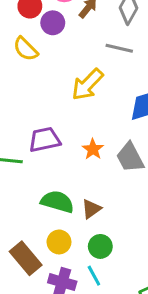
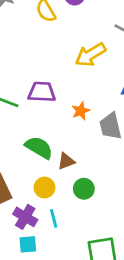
yellow circle: (59, 242) -> (44, 188), moved
green circle: (100, 246) -> (84, 189), moved

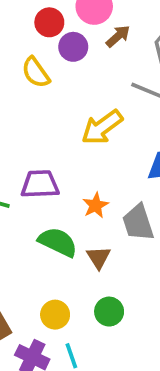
green semicircle: (39, 148) -> (58, 242), moved
brown triangle: (66, 161) -> (99, 257), moved, turned -36

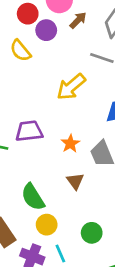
green semicircle: (58, 242) -> (33, 197), moved, turned -144
green circle: (109, 312) -> (92, 233), moved

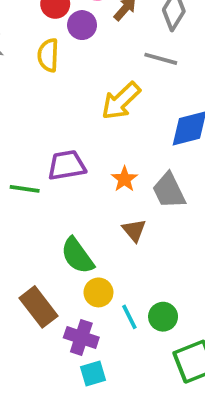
yellow semicircle: (20, 51) -> (48, 55), turned 45
green circle: (92, 233) -> (163, 317), moved
cyan line: (60, 254) -> (129, 317), moved

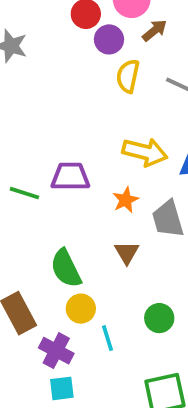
yellow semicircle: (48, 55) -> (128, 76), moved
yellow arrow: (121, 101) -> (145, 152), moved, turned -132
green circle: (163, 317) -> (159, 318), moved

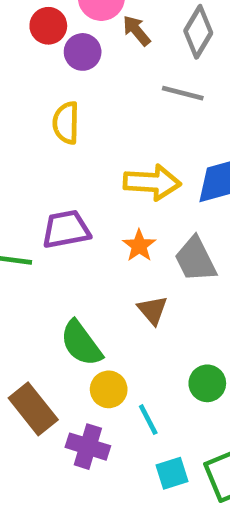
brown arrow: (155, 30) -> (137, 31), turned -80
yellow semicircle: (128, 76) -> (66, 123), moved
cyan square: (62, 388) -> (172, 473), moved

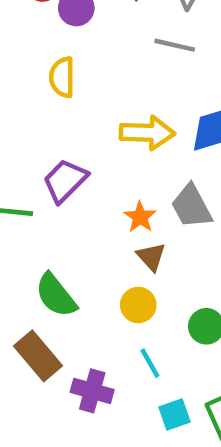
purple trapezoid: (66, 229) -> (65, 181), turned -33
orange star: (139, 246) -> (140, 217), moved
green semicircle: (81, 343) -> (56, 295), moved
yellow circle: (109, 389) -> (138, 305), moved

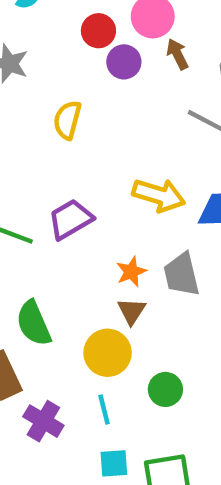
yellow semicircle: (62, 77) -> (67, 120), moved
yellow circle: (138, 305) -> (108, 353), size x1.4

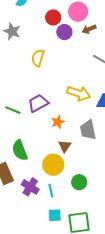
brown arrow: (177, 54) -> (89, 29), turned -88
orange star: (131, 272) -> (58, 122), moved
purple cross: (43, 421) -> (30, 187), moved

